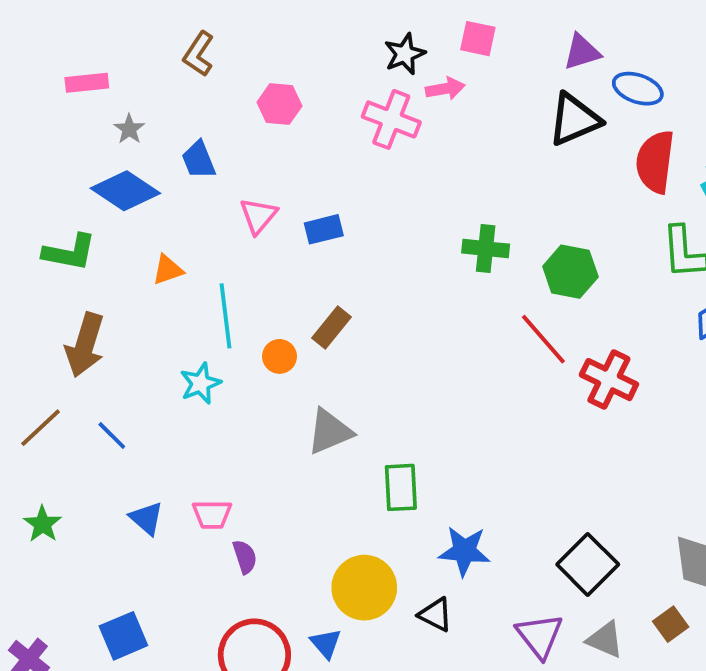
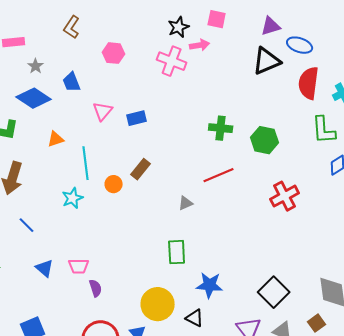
red line: (543, 339) -> (219, 175), moved, turned -72
red cross: (609, 380) -> (285, 196), turned 36
gray triangle: (330, 432) -> (186, 203), moved, size x0.6

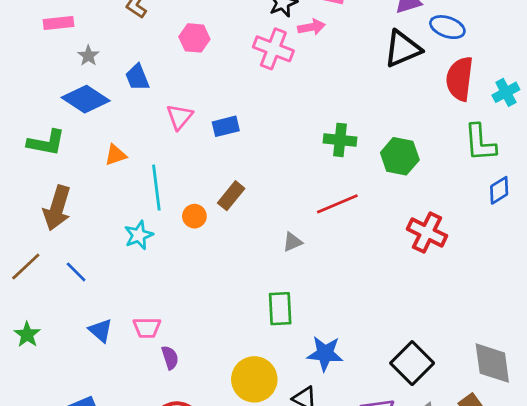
red cross: (285, 196) -> (427, 232), turned -36

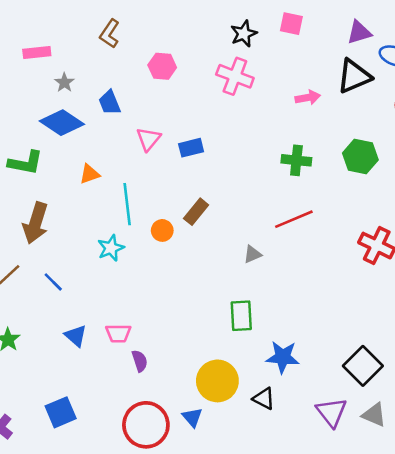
pink arrow: (311, 27) -> (308, 98), moved
green hexagon: (400, 156) -> (360, 157), moved

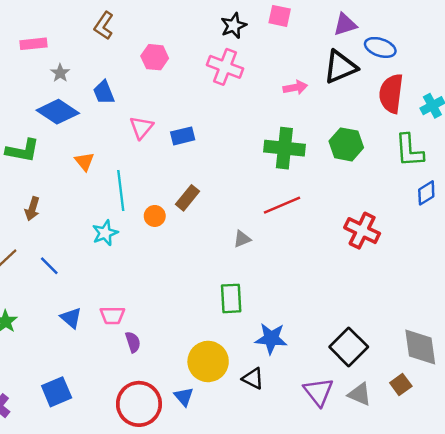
green cross: (296, 160) -> (284, 148), size x1.4
orange triangle: (90, 174) -> (84, 161), turned -50
brown arrow: (36, 223) -> (32, 209), size x0.6

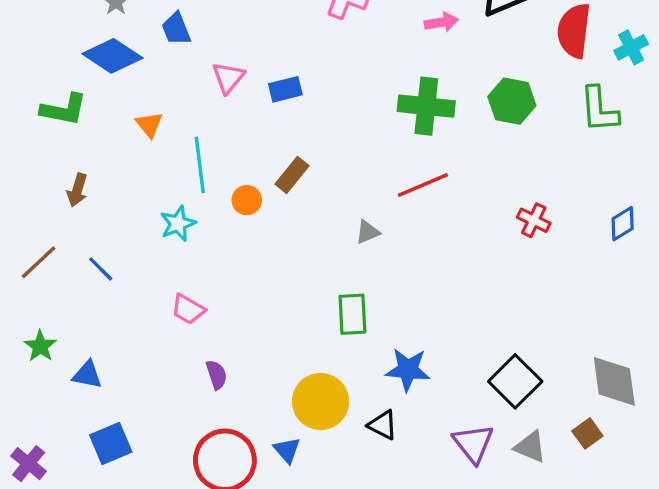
blue diamond: (426, 193) -> (623, 224), moved
red cross: (362, 231) -> (534, 220), size x0.7
pink trapezoid: (112, 315) -> (188, 309), moved, turned 30
blue triangle: (71, 318) -> (87, 375), moved, turned -30

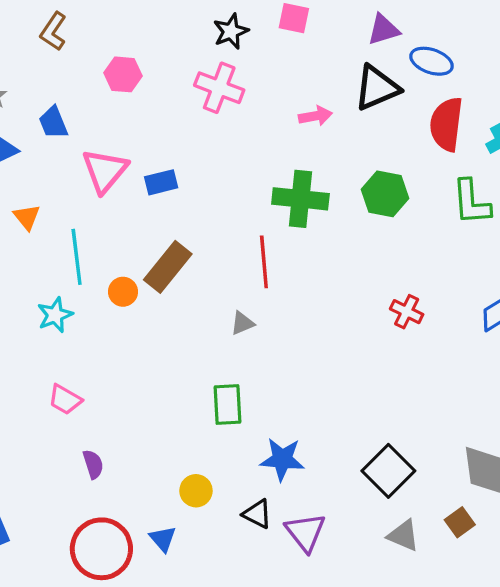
pink triangle: (228, 78) -> (105, 171), size x1.4
brown rectangle: (292, 175) -> (168, 267), size x1.4
red line: (423, 185) -> (264, 262), moved, turned -72
yellow circle: (321, 402) -> (196, 491), size x0.6
purple triangle: (473, 443) -> (305, 532), moved

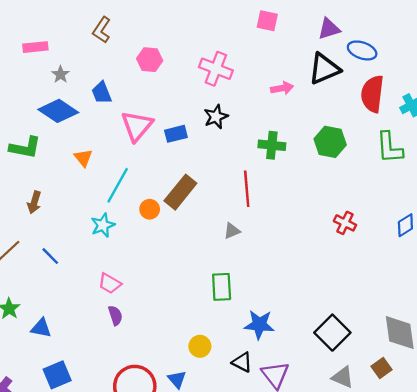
black star: (231, 31) -> (216, 117), moved
green cross: (300, 199) -> (272, 145), size x0.7
cyan line: (77, 257) -> (118, 185), turned 36
purple semicircle: (93, 464) -> (115, 315), moved

